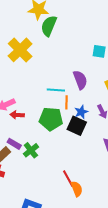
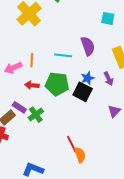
orange line: (66, 102) -> (32, 60), moved
red arrow: (17, 115) -> (32, 85), moved

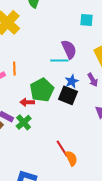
cyan line: (63, 55) -> (59, 61), moved
green pentagon: (57, 84) -> (42, 90), turned -30
red arrow: (32, 85) -> (27, 102), moved

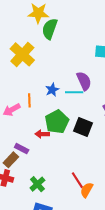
blue star: (72, 81) -> (52, 90), moved
green cross: (24, 122) -> (37, 184), moved
orange semicircle: (71, 158) -> (87, 190), turned -126

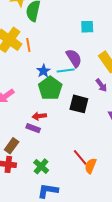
orange line: (29, 100) -> (28, 45), moved
green pentagon: (57, 122) -> (50, 88), moved
purple rectangle: (22, 149) -> (33, 128), moved

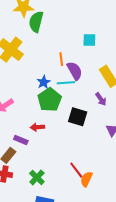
orange line: (28, 45) -> (61, 59), moved
purple rectangle: (33, 128) -> (21, 140), moved

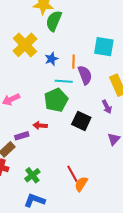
cyan square: (89, 40) -> (104, 47), size x1.5
blue star: (44, 82) -> (51, 59), moved
cyan line: (66, 83) -> (64, 81), moved
purple rectangle: (21, 140) -> (22, 136), turned -48

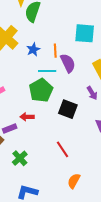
red line: (72, 174) -> (62, 149), moved
green cross: (32, 175) -> (20, 158), moved
orange semicircle: (81, 184) -> (74, 181), moved

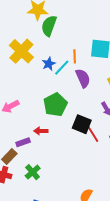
orange line: (55, 51) -> (75, 56), moved
cyan line: (47, 71) -> (62, 68), moved, turned -48
red line: (62, 149) -> (93, 134), moved

